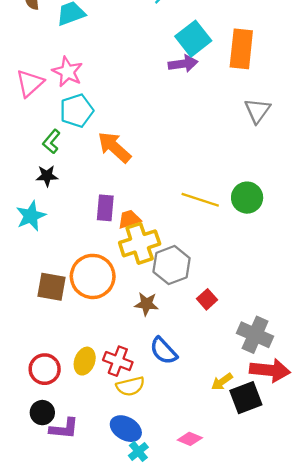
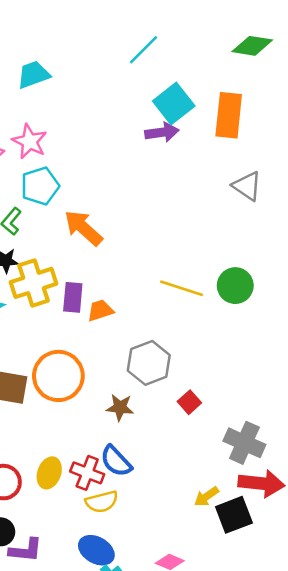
gray triangle: (257, 111) -> (247, 186), turned -32
yellow cross: (140, 243) -> (34, 283), moved
blue semicircle: (164, 351) -> (116, 461), moved

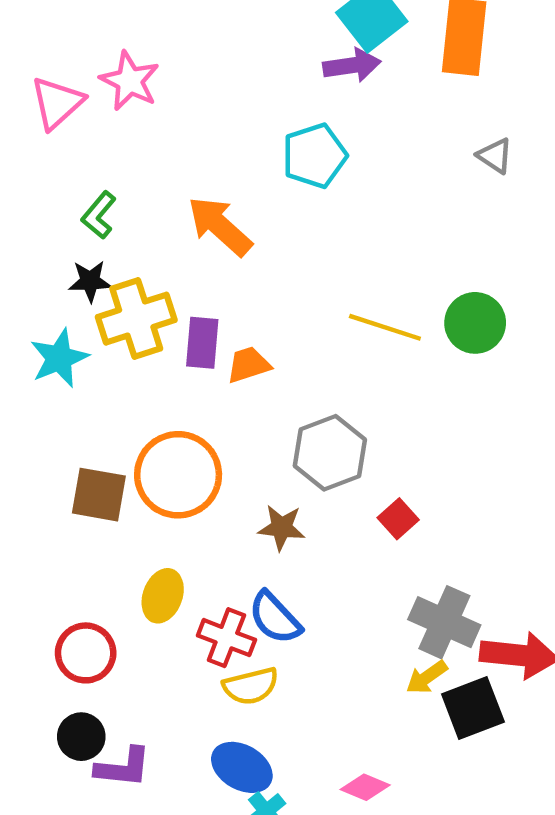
cyan pentagon: (40, 186) -> (314, 156), moved
gray triangle: (247, 186) -> (495, 156), size x0.7
gray cross: (244, 443) -> (444, 622), moved
yellow ellipse: (49, 473) -> (163, 596), moved

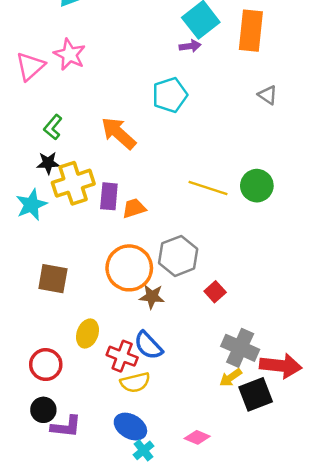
purple arrow: (352, 65) -> (190, 46), size x0.7
orange circle: (178, 475) -> (129, 268), moved

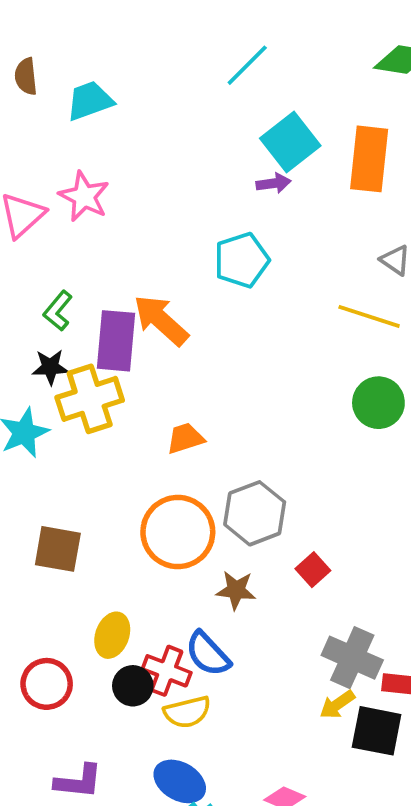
yellow line: (208, 188) -> (369, 316), moved
purple rectangle: (109, 196) -> (116, 341), moved, size x1.4
brown star: (152, 297) -> (236, 590), moved
black square: (256, 394) -> (377, 731), turned 32
black circle: (43, 410) -> (133, 686), moved

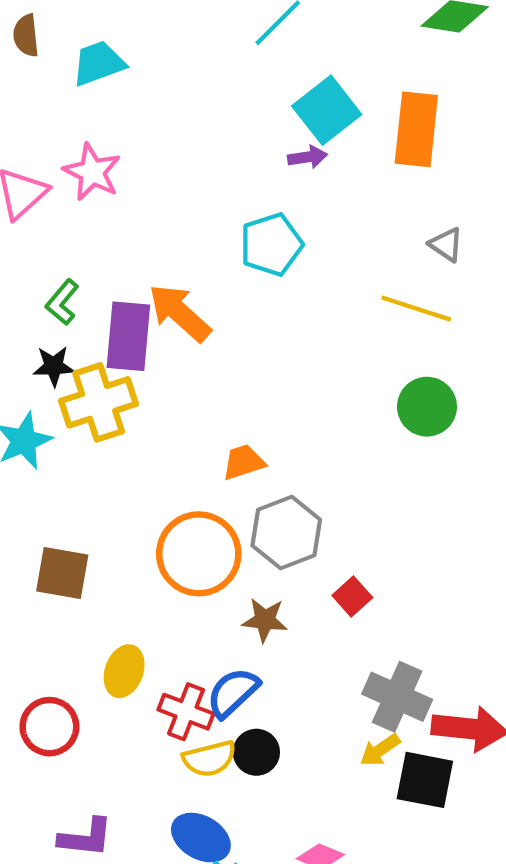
orange trapezoid: (185, 438) -> (244, 462), moved
blue semicircle: (208, 654) -> (233, 692), turned 90
black circle: (133, 686) -> (256, 752), moved

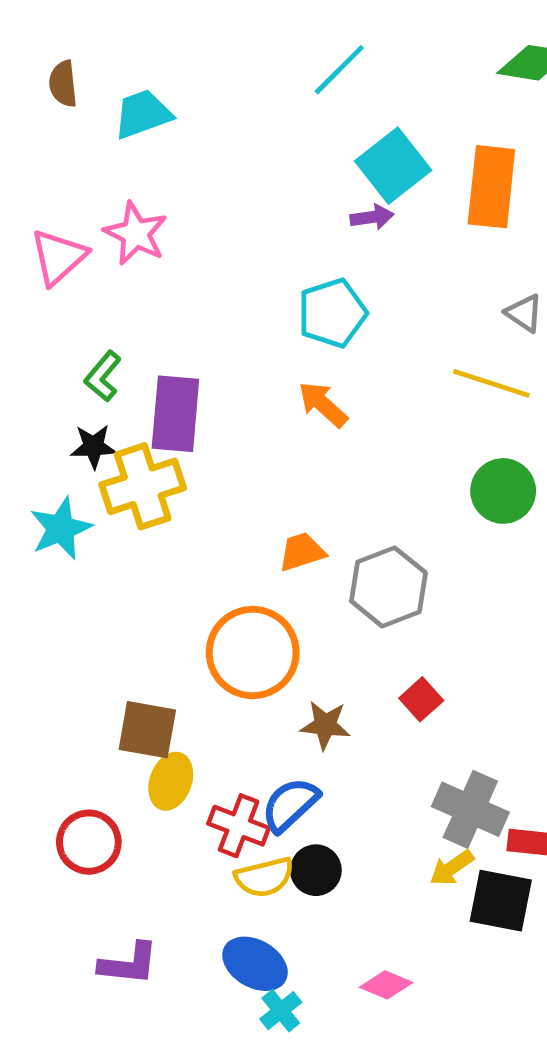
orange arrow: (180, 313) -> (323, 404), moved, size x0.7
gray hexagon: (286, 533) -> (388, 587), moved
brown square: (62, 573) -> (147, 730), moved

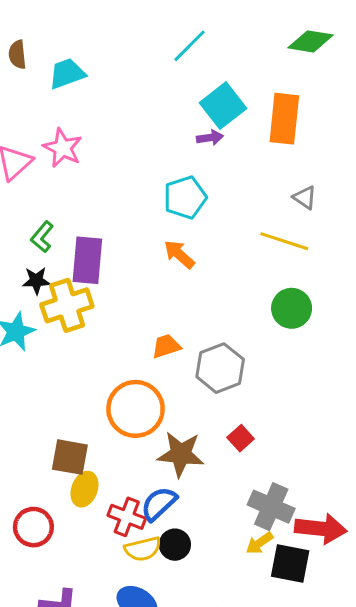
brown star: (325, 725) -> (181, 454), size x1.5

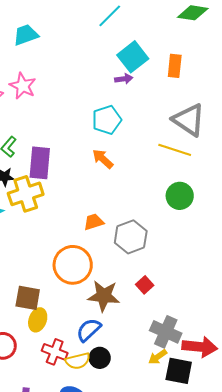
orange rectangle: (284, 119) -> (175, 66), size x0.7
gray triangle: (305, 197) -> (189, 120), size x2.0
red cross: (127, 517) -> (55, 352), moved

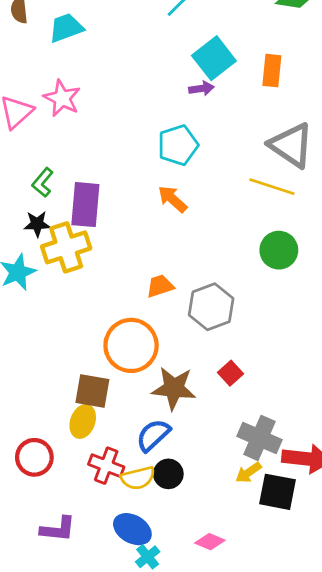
brown square: (28, 298) -> (92, 391), moved

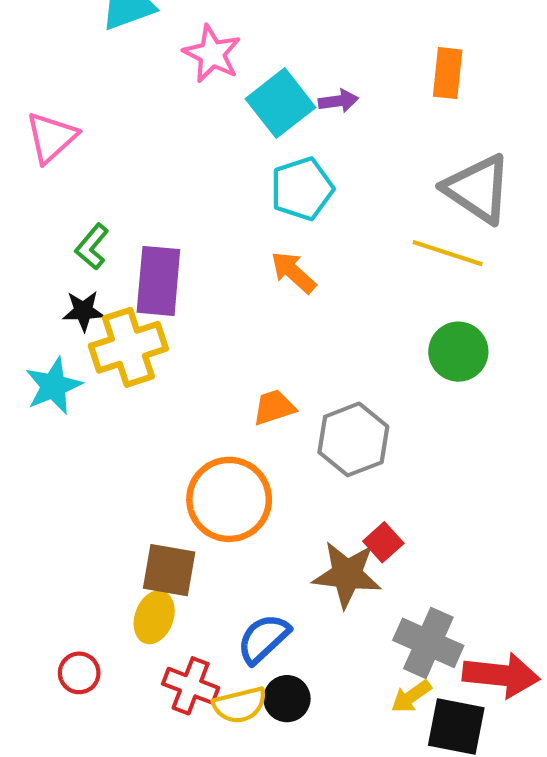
cyan square: (214, 58) -> (281, 103), moved
pink star: (62, 98) -> (212, 54), moved
brown star: (174, 388) -> (347, 574), moved
red circle: (34, 457) -> (79, 673), size x0.7

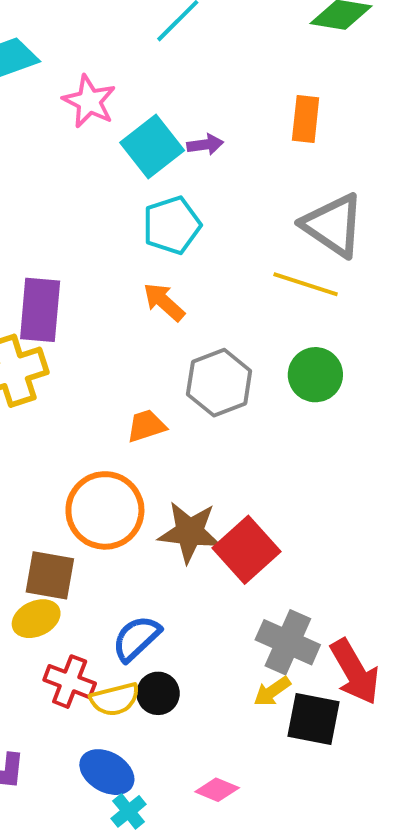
gray hexagon: (353, 439) -> (219, 383), moved
red square: (383, 542) -> (247, 550), size x1.8
brown star: (347, 574) -> (190, 532), moved
yellow ellipse: (154, 617) -> (36, 619), turned 45
red arrow: (501, 675) -> (355, 672), turned 54

